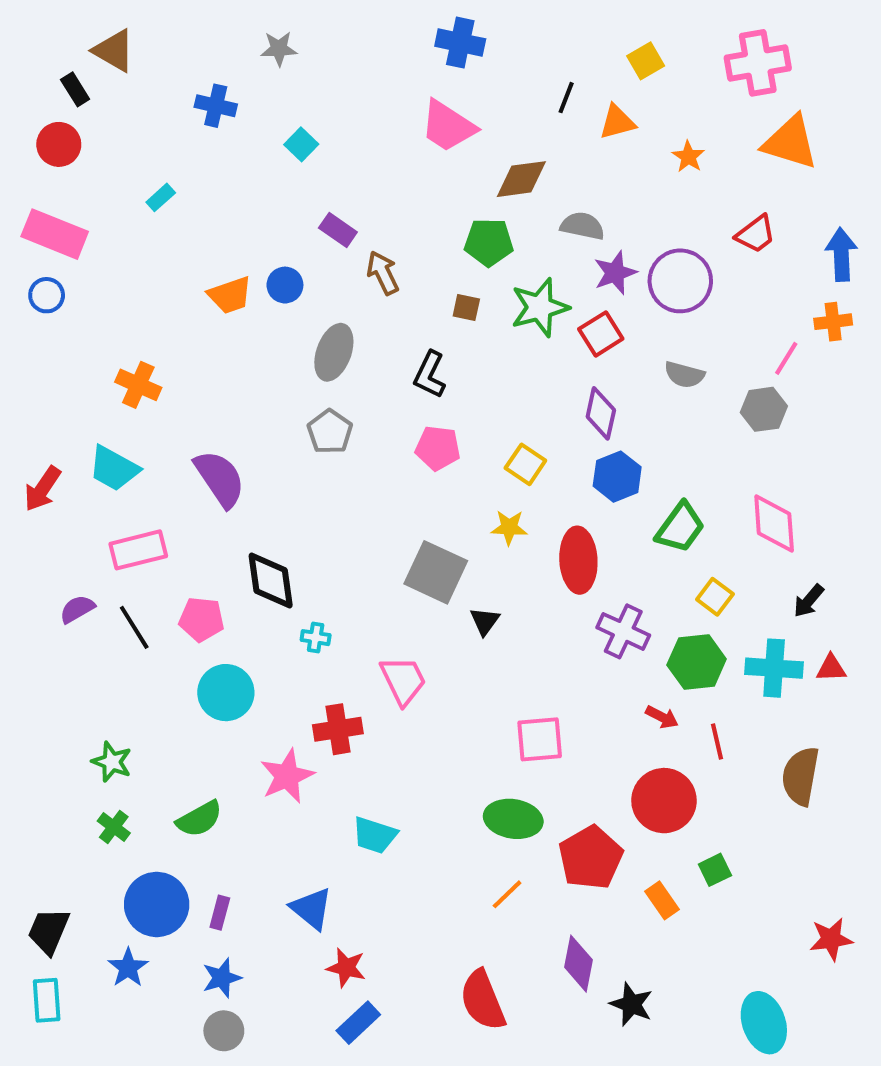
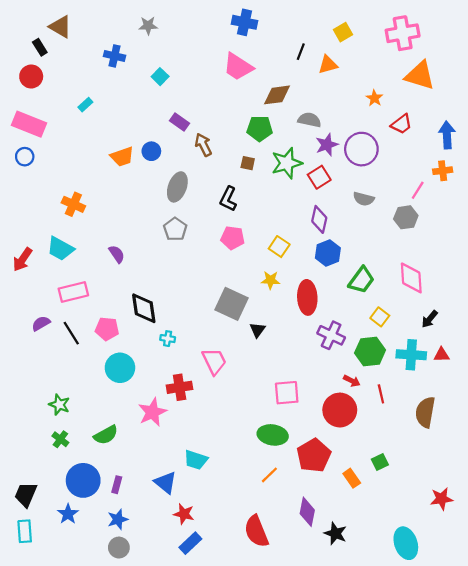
orange star: (688, 157) -> (374, 98), moved
purple semicircle: (220, 479) -> (117, 254), size x0.6
red circle: (664, 801) -> (340, 410), moved
cyan trapezoid: (375, 835) -> (196, 460), moved

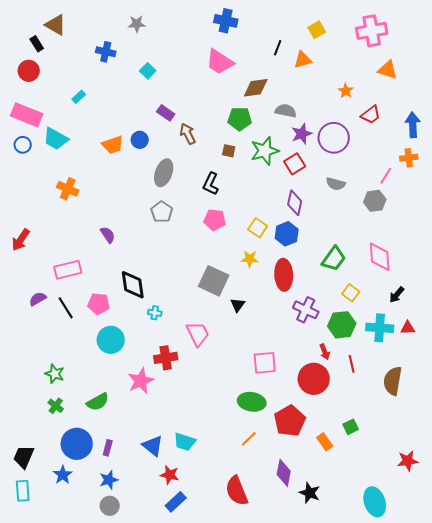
orange triangle: (420, 75) -> (388, 70), size x0.7
cyan trapezoid: (60, 249) -> (56, 139), moved
blue hexagon: (328, 253) -> (287, 234), moved
red arrow: (352, 381) -> (325, 352), turned 42
cyan trapezoid: (196, 460) -> (185, 442), moved

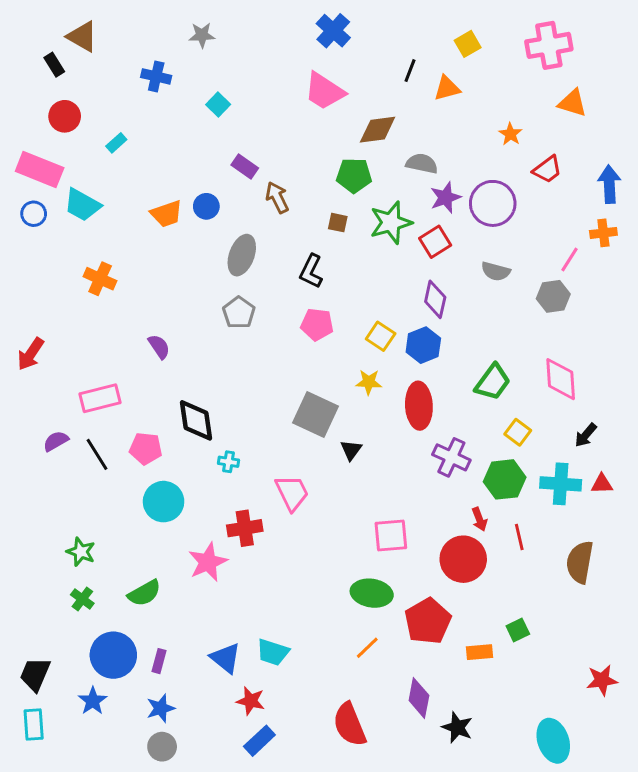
blue cross: (226, 21) -> (333, 31), turned 30
red circle: (29, 71) -> (65, 116), moved
orange rectangle: (325, 442) -> (479, 652), turned -60

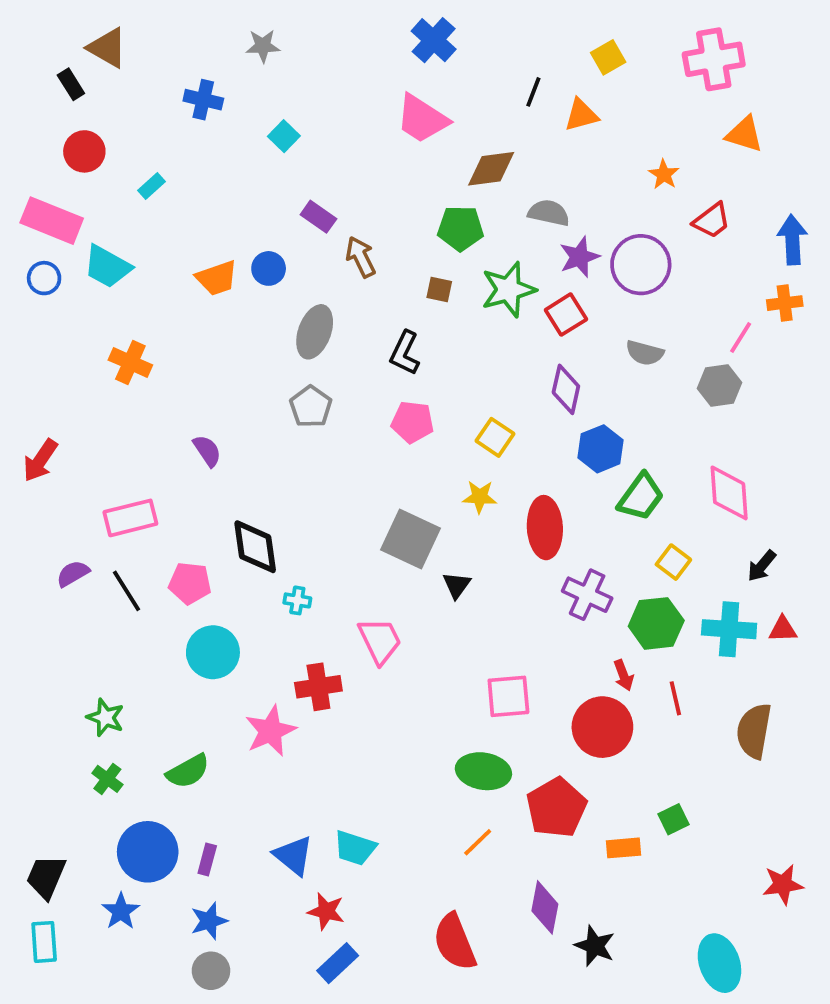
blue hexagon: (423, 345) -> (601, 449), moved

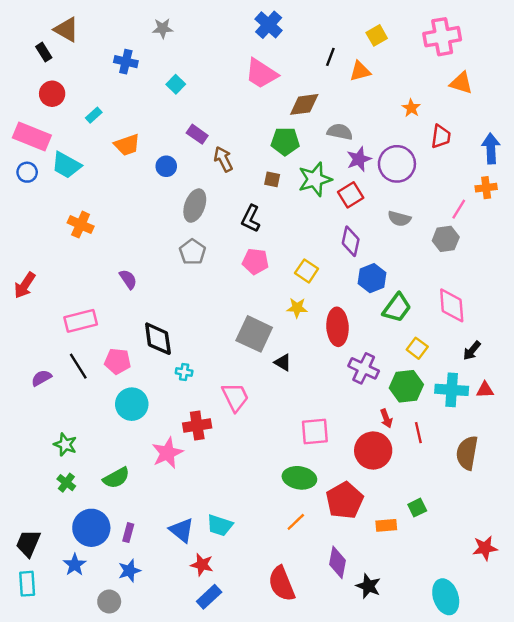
red trapezoid: (712, 221) -> (441, 137), turned -45
orange trapezoid: (217, 278) -> (127, 145), moved
purple semicircle: (73, 574) -> (41, 378), moved
black triangle: (457, 585) -> (283, 362), turned -36
gray circle: (211, 971) -> (109, 602), moved

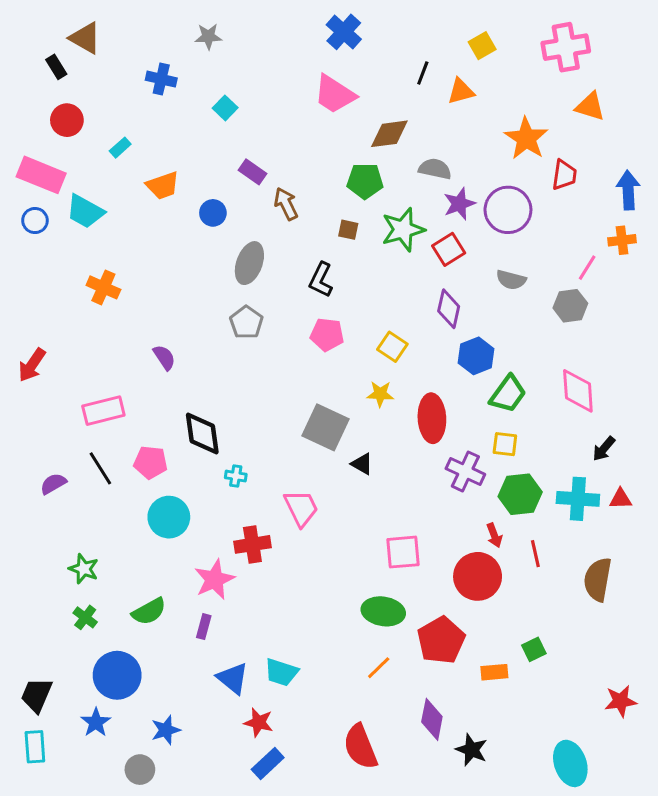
orange star: (411, 108) -> (526, 138), size x1.8
yellow square: (417, 348) -> (505, 444), moved, turned -30
purple rectangle: (128, 533) -> (204, 627), moved

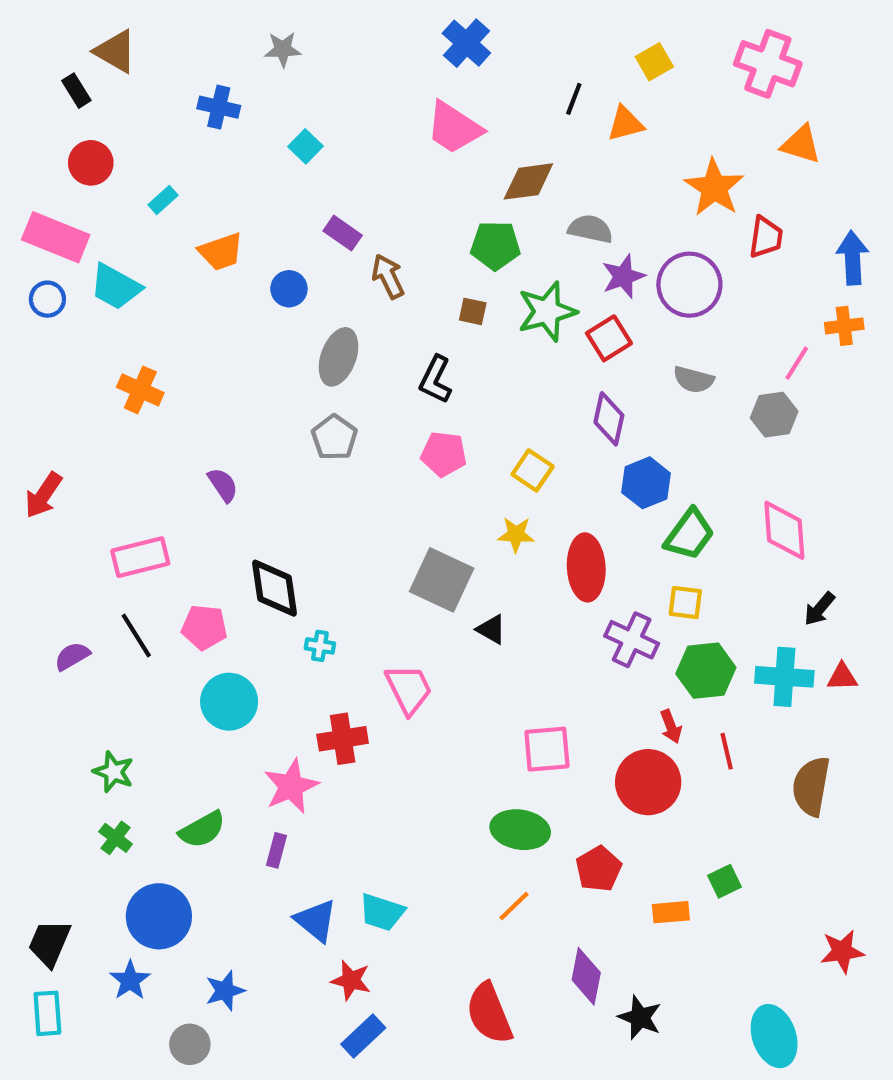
pink cross: (566, 47) -> (768, 64), turned 30
red pentagon: (441, 640) -> (599, 869), size x0.7

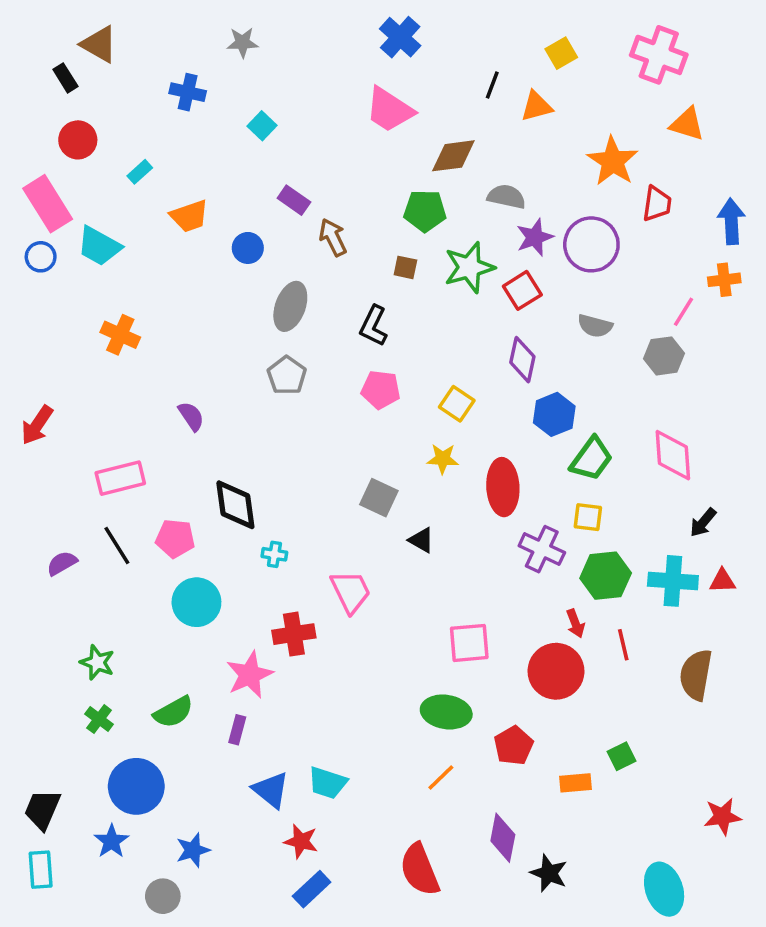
pink rectangle: (56, 237) -> (48, 204), turned 36
gray square: (442, 580) -> (379, 498), size x0.7

